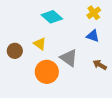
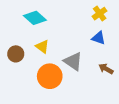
cyan diamond: (52, 17) -> (35, 18), moved

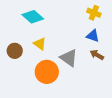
yellow cross: (100, 14) -> (94, 13), turned -32
brown arrow: (106, 69) -> (97, 55), moved

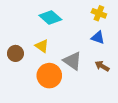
cyan diamond: (33, 17) -> (50, 18), moved
brown arrow: (97, 55) -> (102, 66), moved

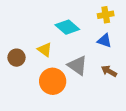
yellow cross: (99, 13) -> (106, 15), turned -32
cyan diamond: (50, 18) -> (67, 27), moved

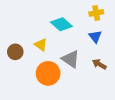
blue triangle: (105, 41) -> (95, 36), turned 32

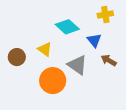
blue triangle: (95, 36) -> (94, 40), moved
brown arrow: (99, 64) -> (109, 60), moved

